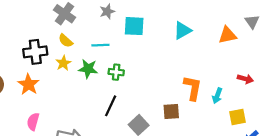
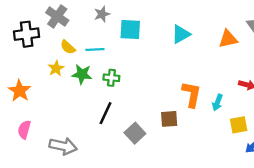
yellow semicircle: (66, 41) -> (68, 47), moved
black cross: (35, 52) -> (27, 34), moved

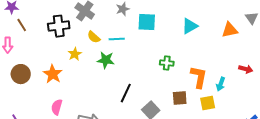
yellow star: (56, 68) -> (75, 54), moved
green cross: (111, 78) -> (167, 63), moved
yellow square: (239, 125) -> (208, 103), moved

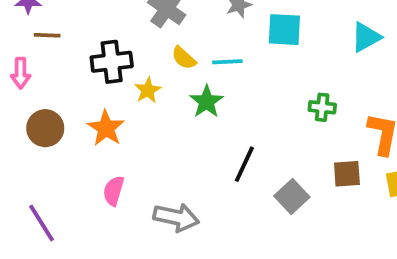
brown line: (22, 25) -> (47, 35), turned -56
black cross: (59, 26) -> (112, 62), moved
green star: (106, 60) -> (207, 102), turned 30

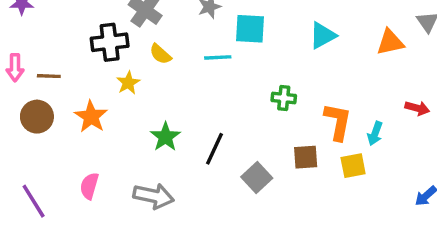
brown line: (47, 35) -> (49, 76), moved
black cross: (112, 62) -> (110, 42), moved
cyan line: (227, 62) -> (218, 57), moved
green star: (207, 102) -> (165, 137), moved
pink semicircle: (114, 191) -> (89, 186), moved

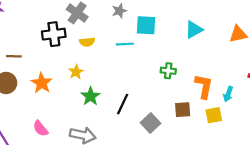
yellow semicircle: (160, 54) -> (87, 42), turned -48
yellow star: (128, 83) -> (76, 72), moved
pink semicircle: (89, 186) -> (40, 129), turned -56

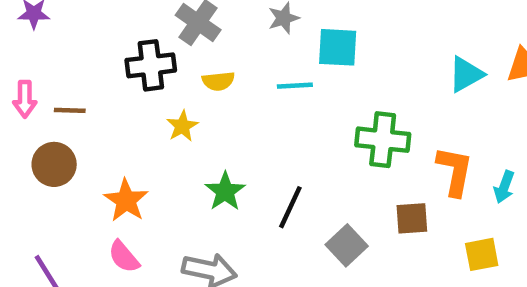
cyan triangle: (194, 30) -> (466, 74), moved
green cross: (168, 71) -> (383, 140), size x1.6
yellow star: (76, 72) -> (182, 126), moved
orange star: (42, 83) -> (126, 200), moved
yellow square: (214, 115) -> (482, 254), moved

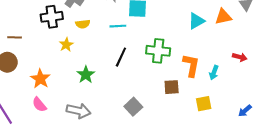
black line: (290, 207) -> (121, 57), moved
gray square: (347, 245) -> (133, 107), moved

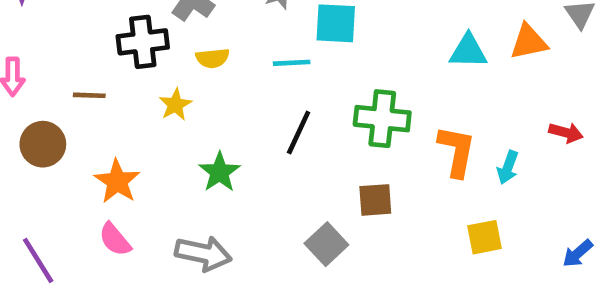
cyan triangle: (196, 21) -> (468, 51), turned 30
brown line: (15, 37) -> (89, 95), moved
brown square: (172, 87) -> (375, 200), moved

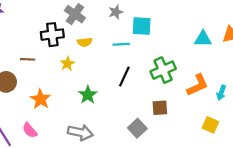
green cross: (382, 119) -> (163, 70), turned -30
orange L-shape: (457, 151) -> (198, 85), turned 55
yellow square: (485, 237) -> (210, 125), turned 35
pink semicircle: (115, 240) -> (30, 130), moved

